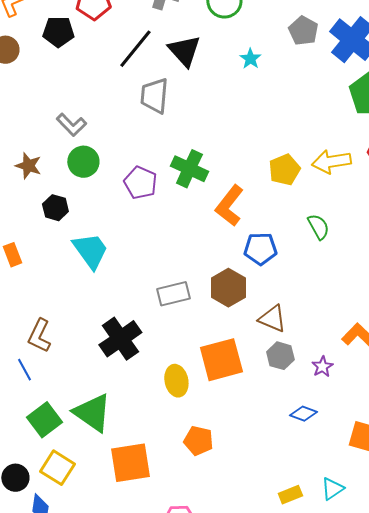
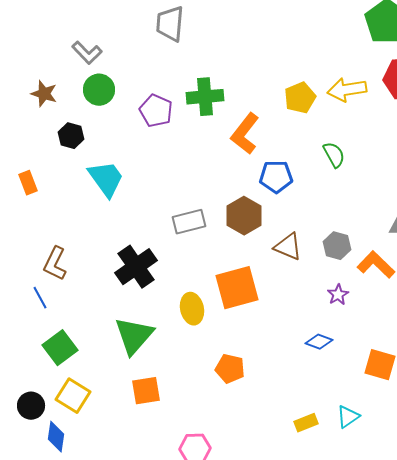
green cross: (189, 169) -> (205, 97), turned -30
gray hexagon: (280, 356) -> (337, 246), moved
green triangle: (92, 413) -> (134, 336), moved, turned 36
orange pentagon: (198, 441) -> (230, 369), moved
orange square: (130, 463) -> (146, 391), size x0.7

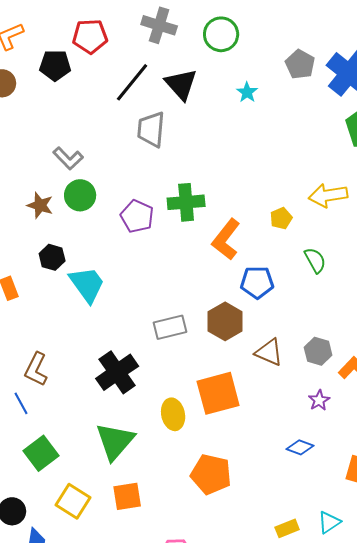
brown star: (44, 94) -> (40, 205), moved
yellow pentagon: (300, 98) -> (281, 218), moved, size x0.7
black hexagon: (71, 136) -> (52, 257), moved
orange pentagon: (230, 369) -> (211, 474), size x1.4
yellow square: (73, 396) -> (73, 501), moved

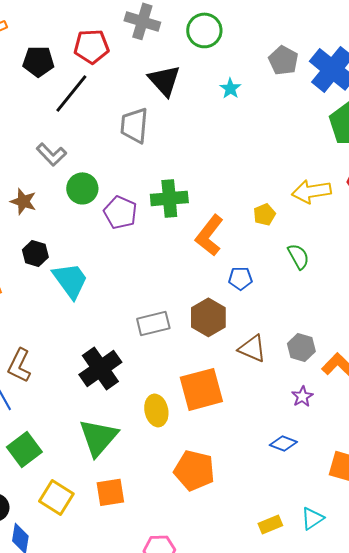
red pentagon: (90, 36) -> (91, 46), moved
black line: (132, 82) -> (71, 93), moved
green circle: (80, 195) -> (82, 188), moved
blue pentagon: (257, 282) -> (240, 278), size x0.7

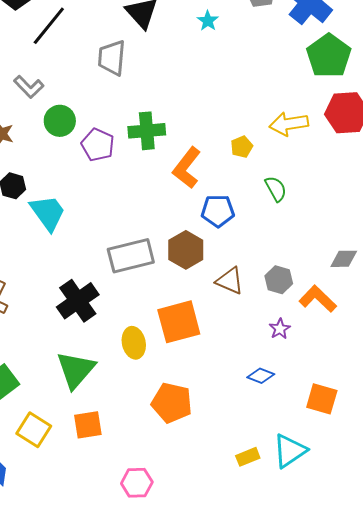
blue pentagon: (240, 278) -> (218, 211), size x1.4
gray rectangle: (153, 323) -> (131, 256), size x1.4
cyan triangle: (312, 518) -> (290, 451), size x1.5

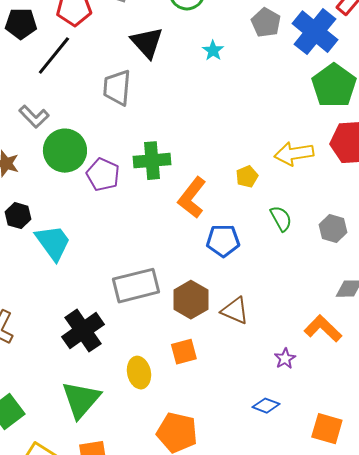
green circle: (60, 121) -> (65, 151), size x1.4
brown hexagon: (186, 250) -> (191, 300), moved
gray hexagon: (279, 280) -> (333, 229), moved
orange square: (179, 322) -> (184, 352), size x0.6

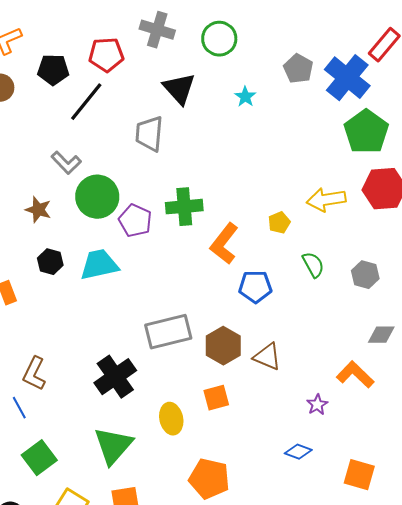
cyan trapezoid: (53, 243) -> (99, 265), moved, turned -66

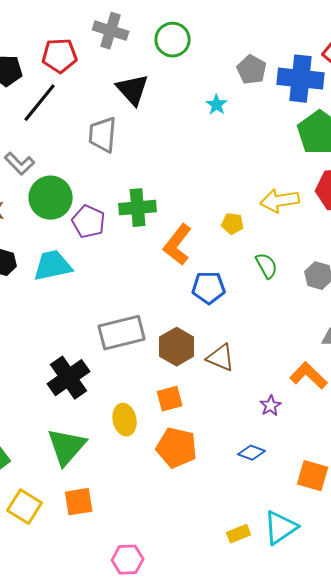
blue cross: (347, 78) -> (301, 79), turned -33
cyan star: (245, 97) -> (217, 105), moved
yellow pentagon: (279, 223) -> (233, 224), turned 30
orange pentagon: (209, 479) -> (177, 448), moved

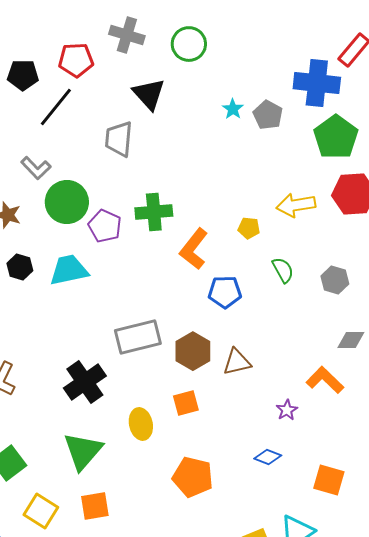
gray pentagon: (252, 70) -> (268, 115), moved
brown triangle: (221, 358) -> (237, 362), turned -36
orange pentagon: (177, 448) -> (193, 477), moved

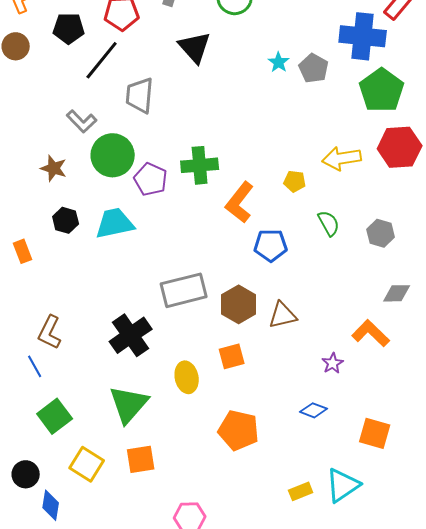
gray trapezoid: (119, 139) -> (140, 95), moved

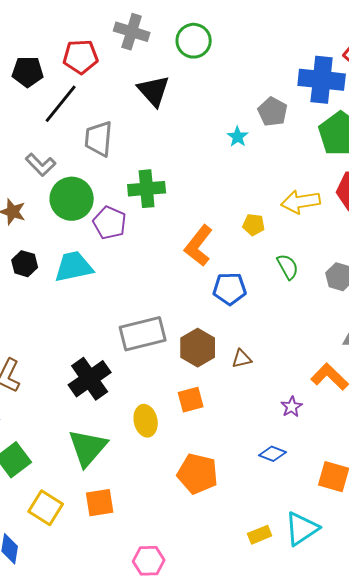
cyan star: (279, 62) -> (238, 137), moved
green cross: (200, 165) -> (147, 189), moved
brown triangle: (283, 315) -> (242, 359), size x0.7

